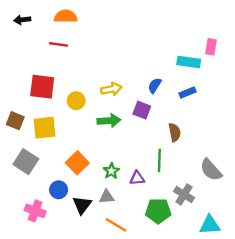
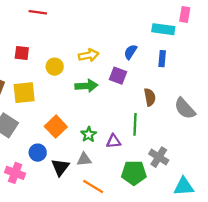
red square: (42, 87) -> (22, 53), size x0.6
blue rectangle: (188, 93) -> (162, 59), turned -63
gray semicircle: (211, 170) -> (185, 108), moved

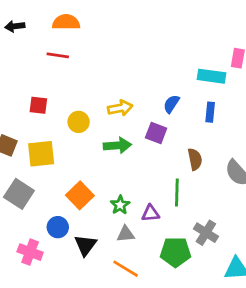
gray triangle: (84, 159) -> (126, 234), moved

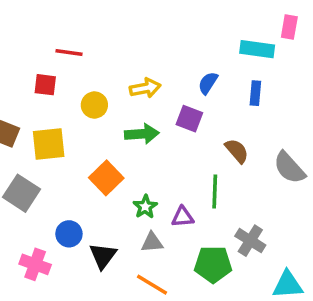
red line: (58, 55) -> (69, 52), moved
brown semicircle: (195, 159) -> (237, 151), turned -30
orange square: (80, 195) -> (106, 178), moved

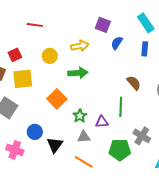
cyan rectangle: (257, 49) -> (146, 23), turned 48
red square: (45, 85) -> (15, 55), moved, turned -32
purple square: (189, 119) -> (103, 25), moved

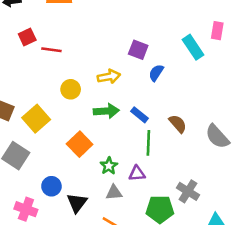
blue rectangle: (145, 49) -> (139, 115), moved, turned -56
red square: (15, 55) -> (27, 37), moved
yellow square: (23, 79) -> (36, 119), turned -35
green line: (121, 107) -> (148, 143), moved

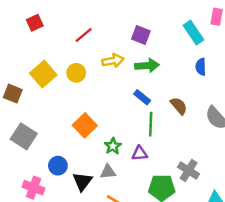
red line: (51, 50) -> (84, 35), moved, turned -48
blue semicircle: (156, 73) -> (201, 67), moved, turned -35
green arrow: (106, 111) -> (147, 66), moved
yellow square: (36, 119) -> (43, 74), moved
gray triangle: (114, 193) -> (108, 172), moved

